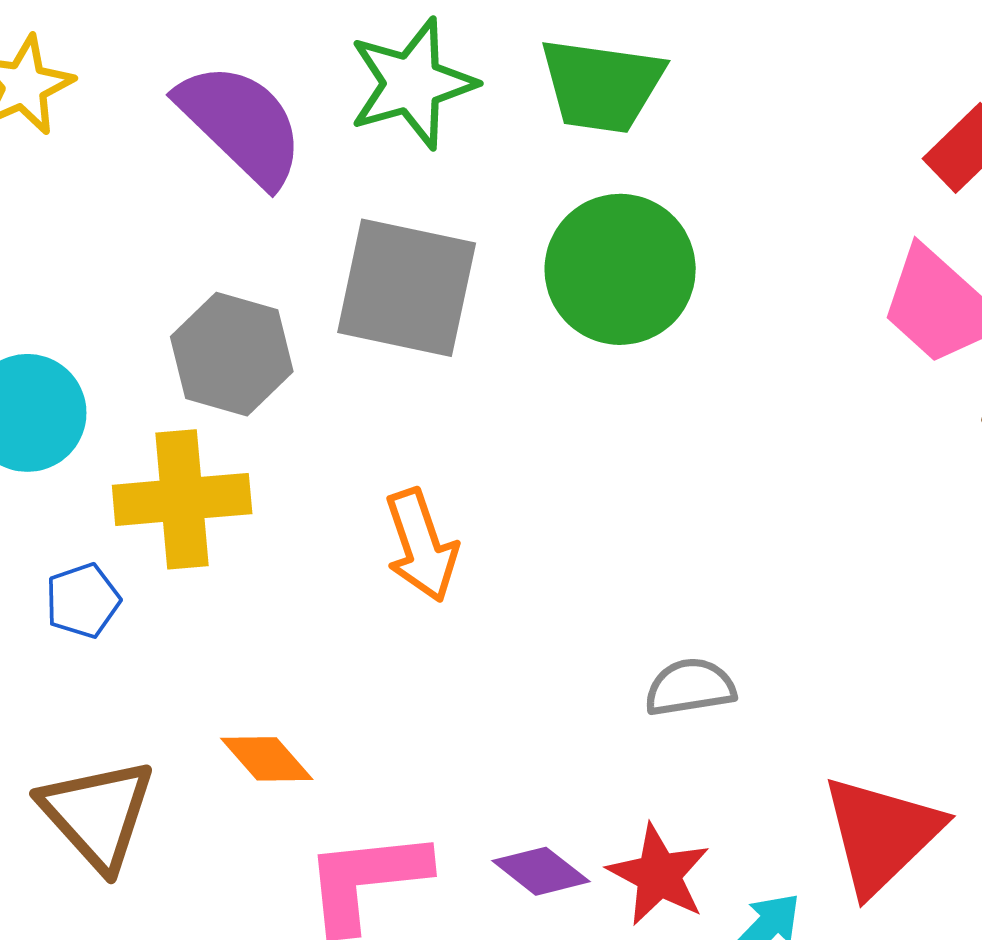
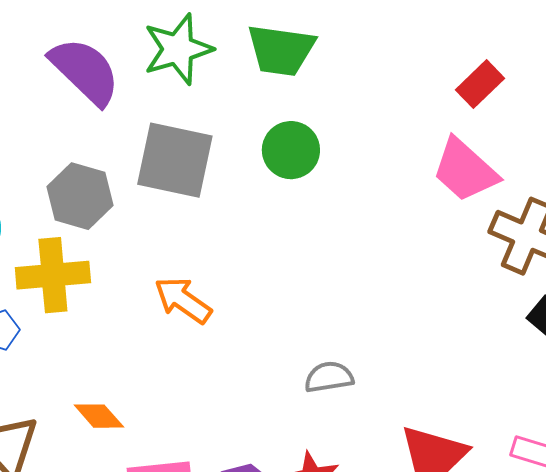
green circle: (620, 269) -> (291, 150), size x0.7
orange arrow: (421, 545) -> (183, 300), turned 144

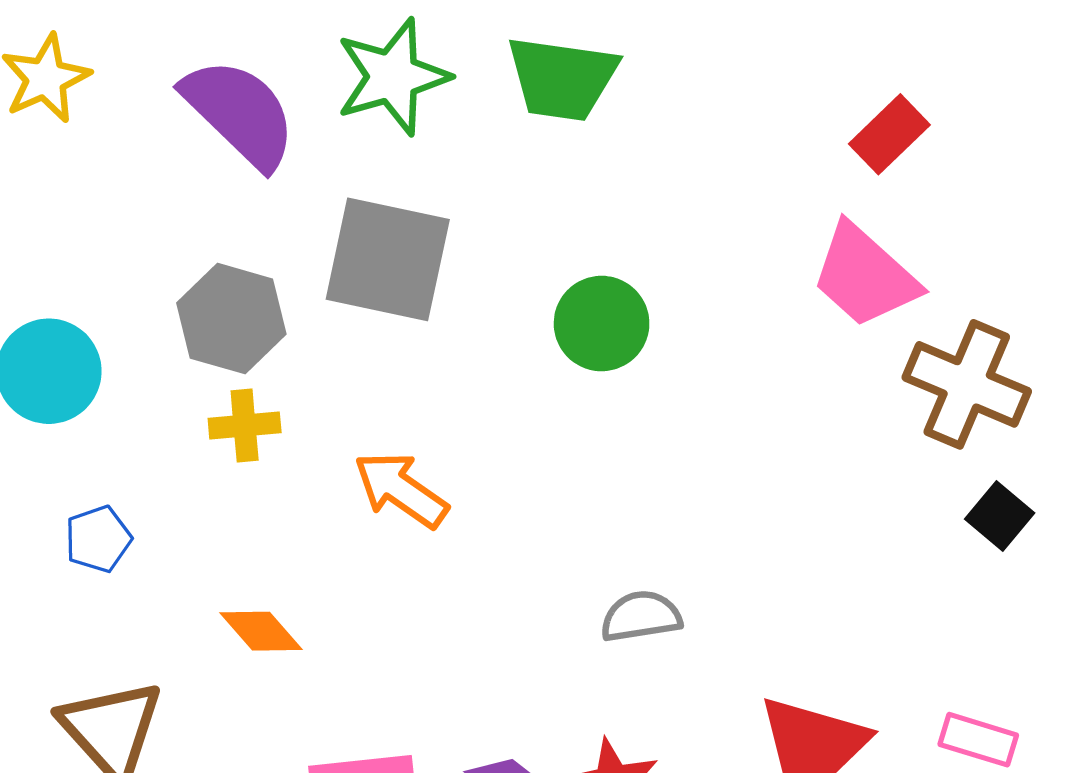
green circle: (291, 150) -> (602, 324), moved
yellow cross: (53, 275) -> (245, 426), moved, size x0.6
orange diamond: (99, 416) -> (261, 631), moved

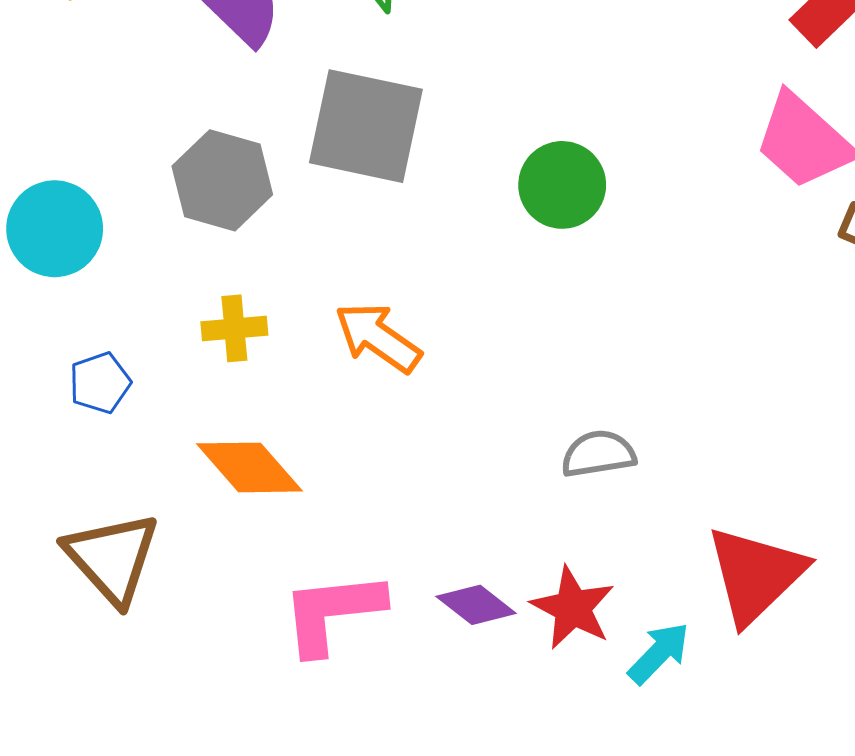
yellow cross: (245, 426) -> (234, 328), moved
orange diamond: (261, 631) -> (249, 467), size x1.4

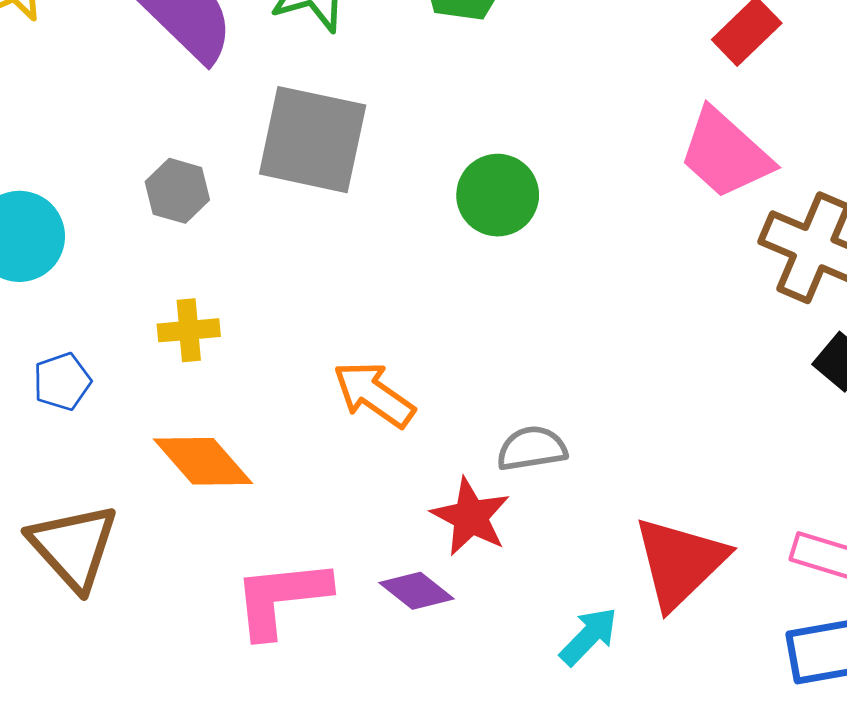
gray hexagon: (222, 180) -> (177, 191), size x0.7
orange arrow: (378, 337) -> (374, 394), moved
red star: (573, 608) -> (471, 517), moved

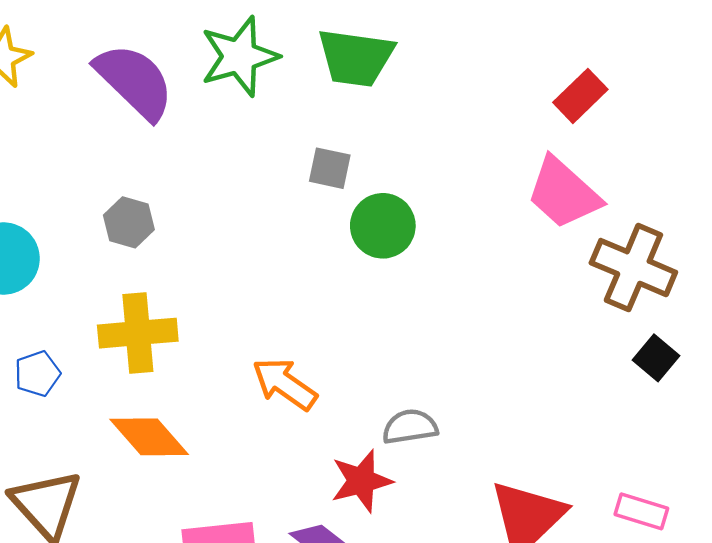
gray square: (313, 140) -> (330, 168), moved, size x0.5
yellow cross: (189, 330) -> (138, 333), size x1.6
red star: (471, 517) -> (361, 481), turned 30

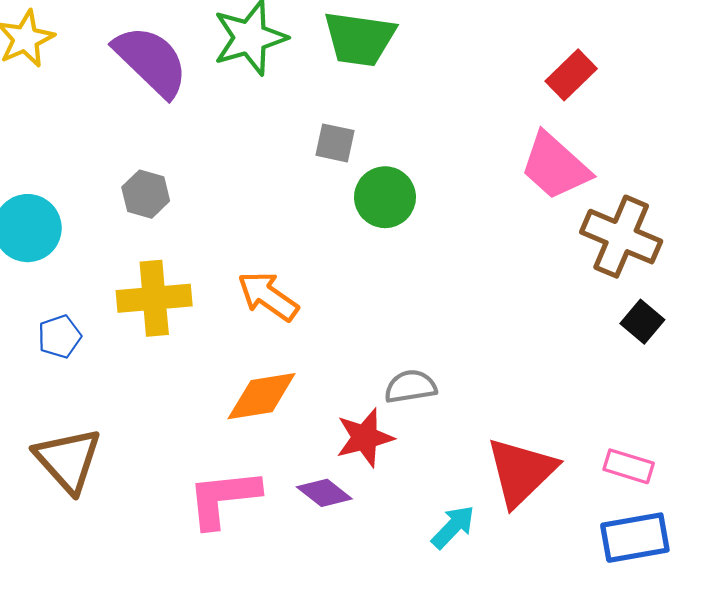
orange arrow: (285, 384) -> (268, 296), moved
orange diamond: (149, 437) -> (262, 396), moved, turned -58

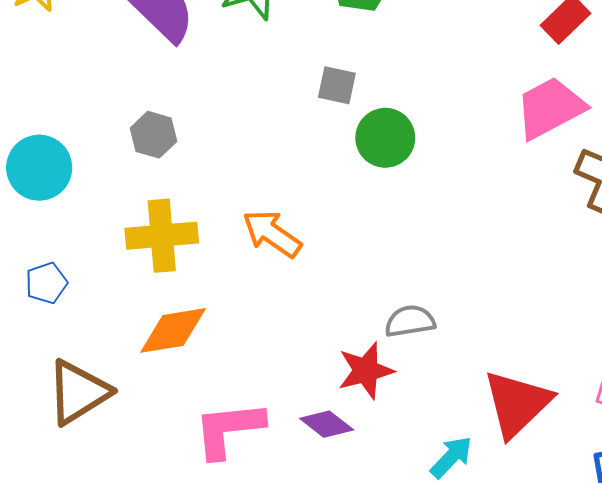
pink trapezoid: (555, 166) -> (550, 108), turned 110
blue pentagon: (60, 337) -> (46, 283), moved
orange diamond: (262, 396) -> (173, 330), moved
brown triangle: (68, 460) -> (78, 392), turned 40

